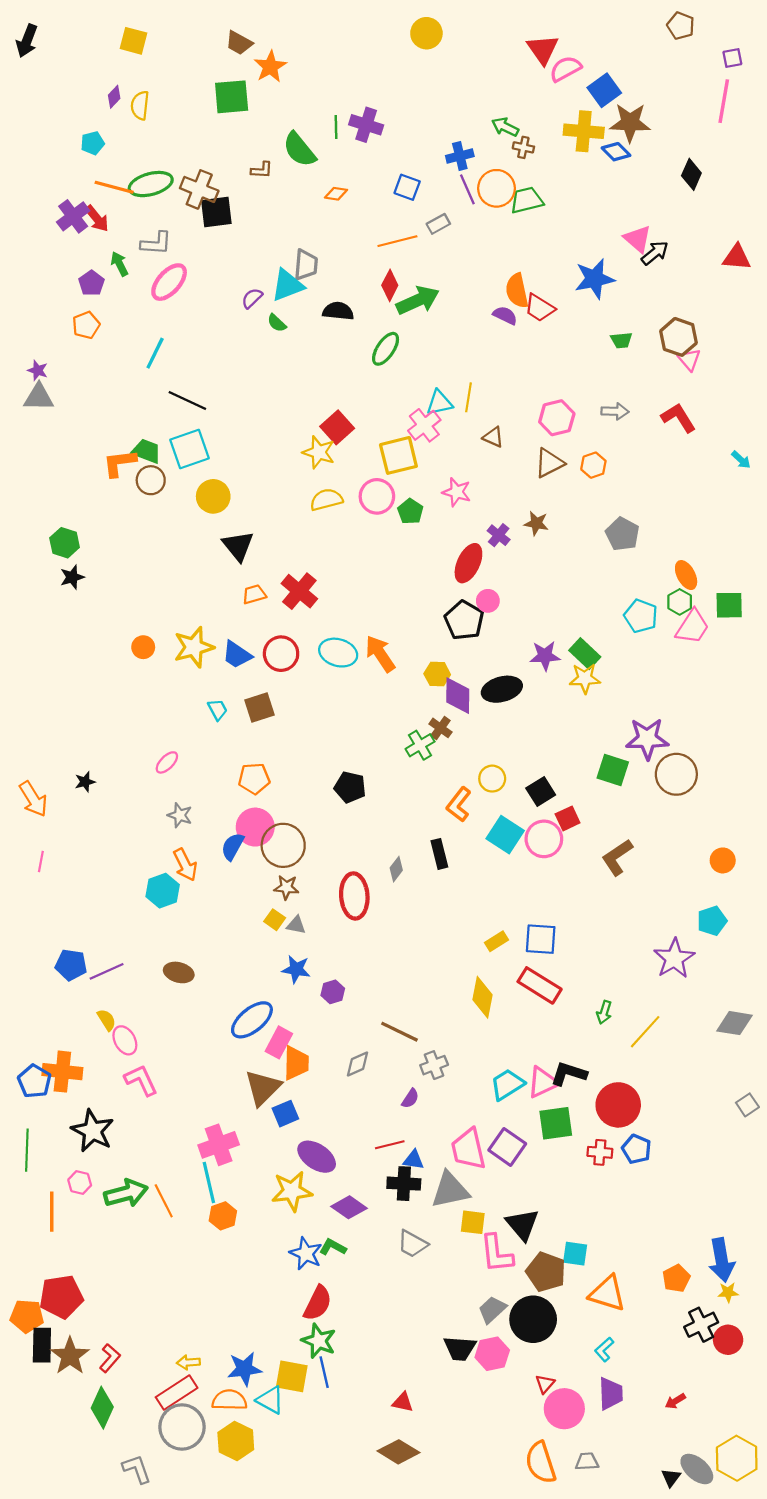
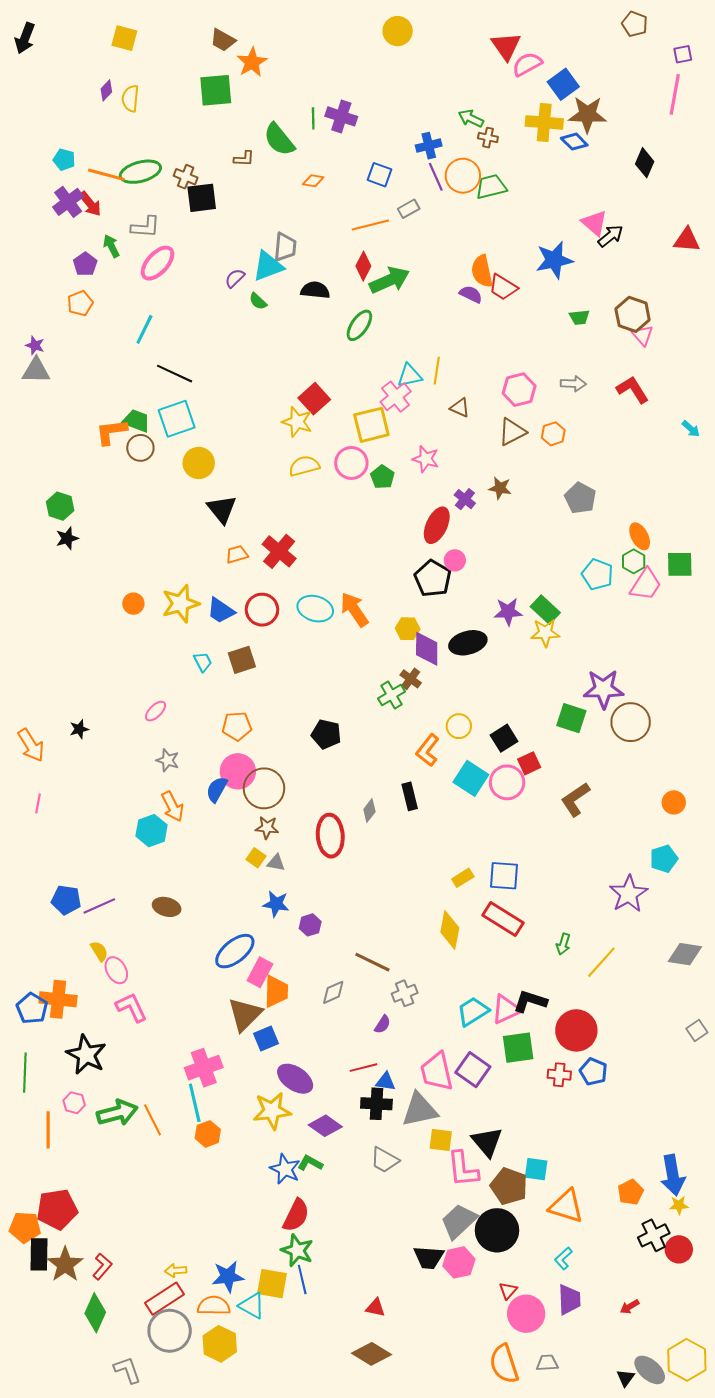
cyan pentagon: (93, 143) -> (64, 160), moved, turned 30
brown cross: (199, 189) -> (186, 177), size x0.7
gray trapezoid: (492, 1310) -> (459, 1221), size x1.4

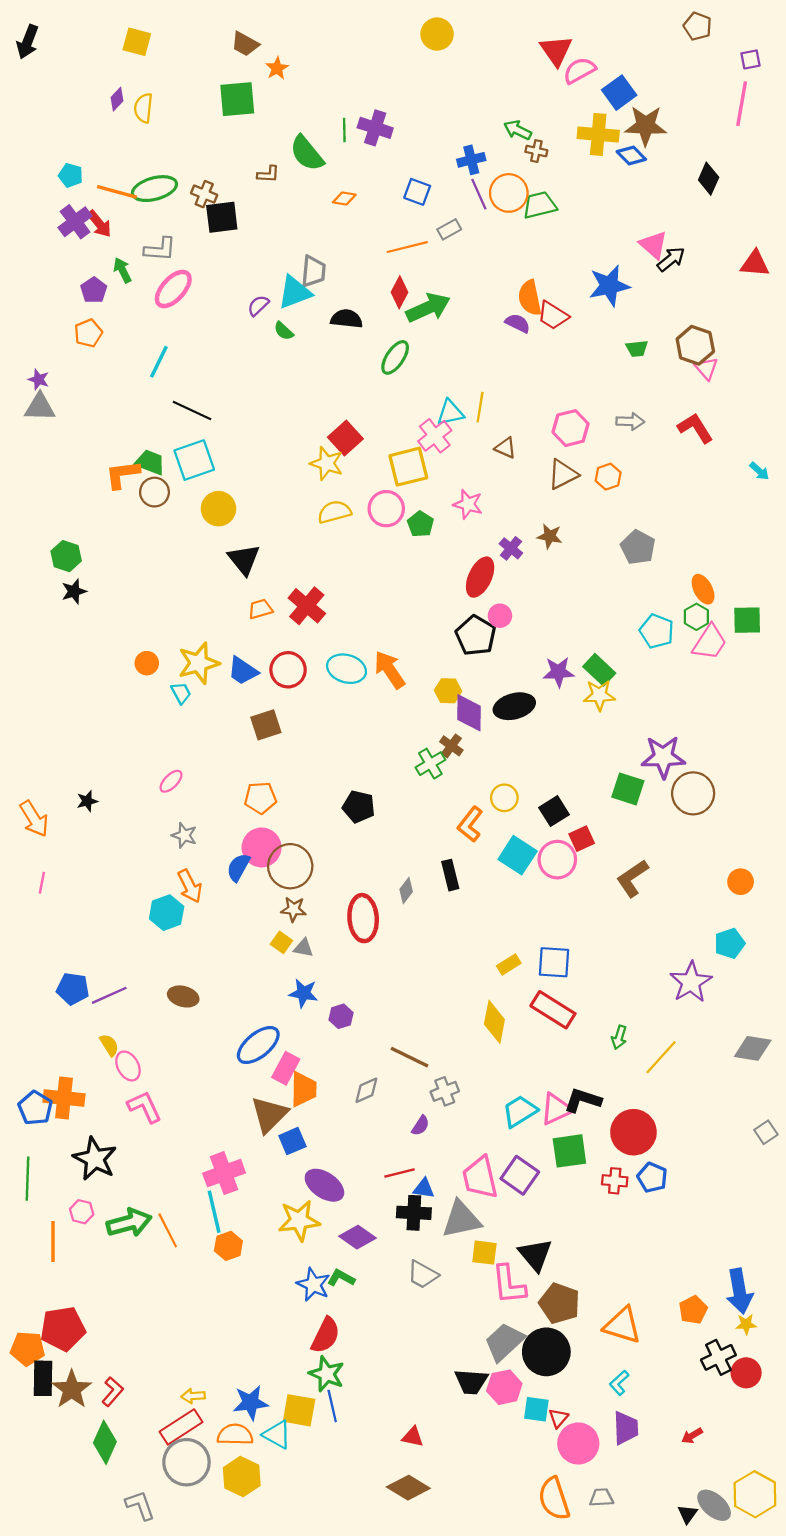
orange star: (252, 62) -> (277, 68), size x0.7
cyan trapezoid: (203, 662) -> (181, 693), moved
cyan square: (536, 1169) -> (536, 1409), moved

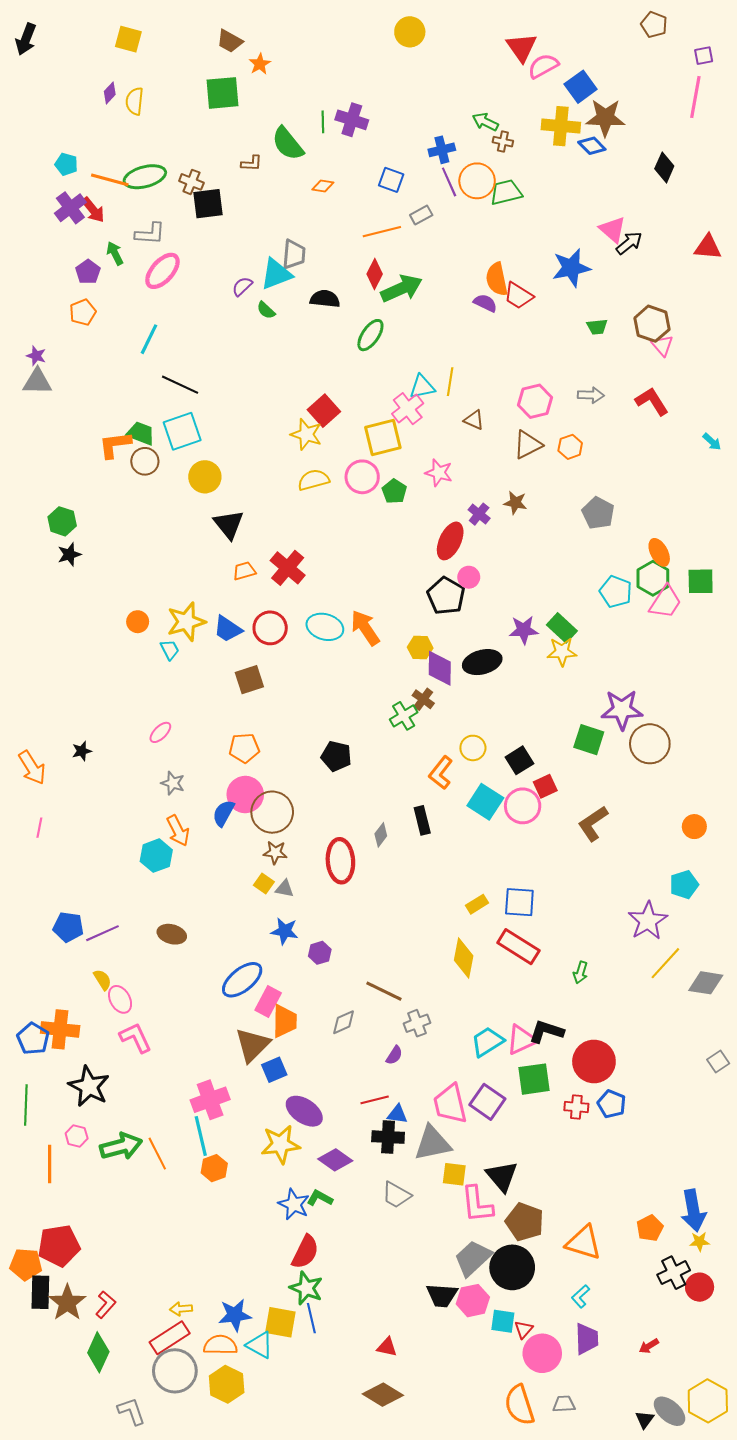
green hexagon: (696, 617) -> (653, 578), size x1.4
yellow line: (661, 1057) -> (665, 963), moved

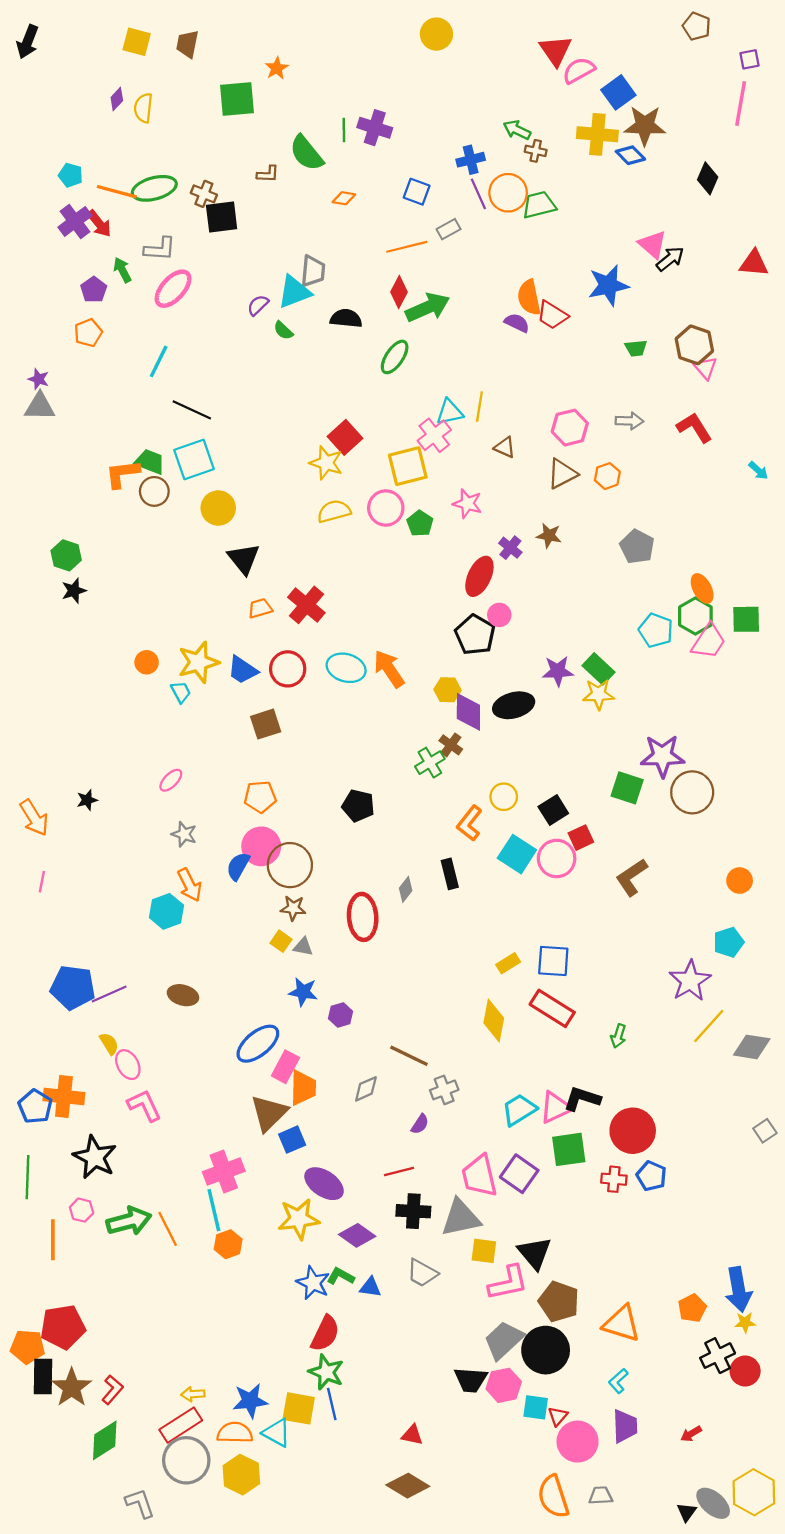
brown trapezoid: (230, 41) -> (187, 44), moved, turned 72
blue pentagon: (68, 927) -> (73, 987), size x1.4
blue triangle: (397, 1114) -> (370, 1287), moved
pink L-shape: (477, 1204) -> (508, 1283), turned -96
green diamond: (98, 1352) -> (105, 1440), turned 33

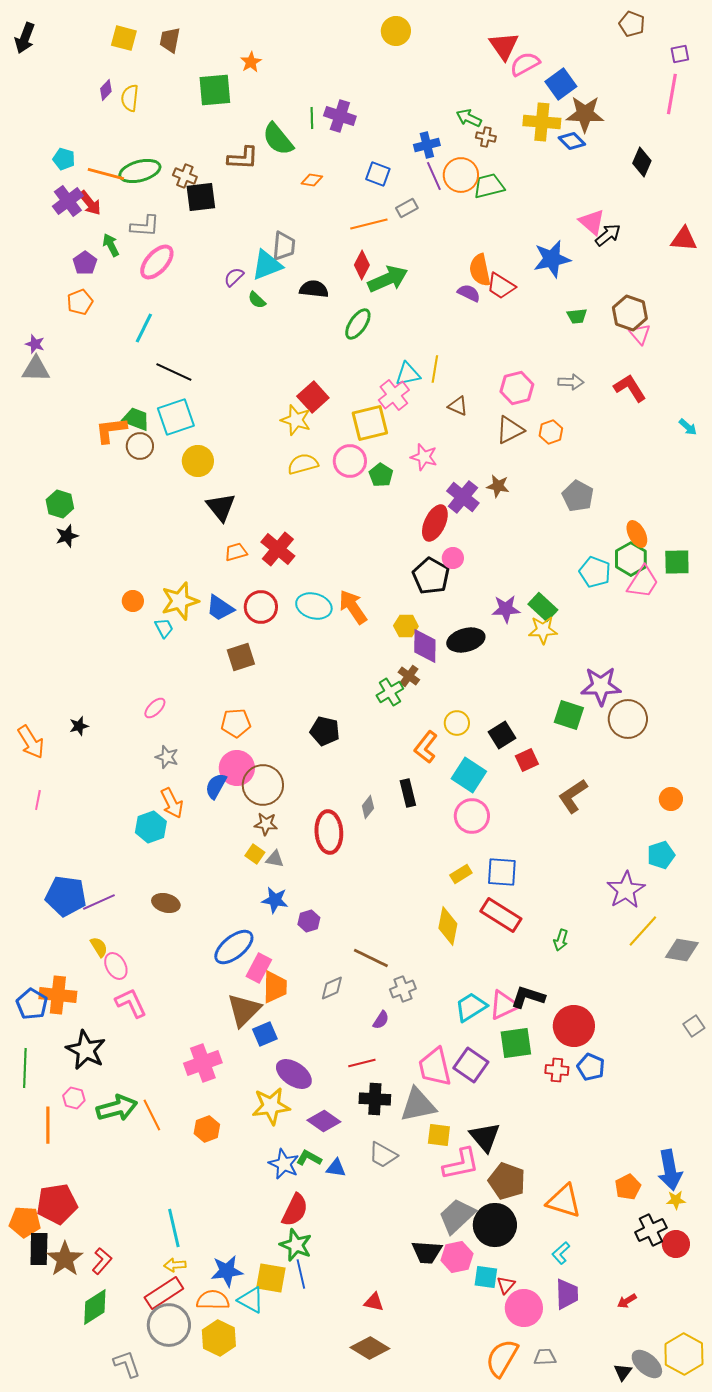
brown L-shape: (268, 174) -> (243, 158), size x1.5
purple cross: (510, 548) -> (463, 497), size x1.5
pink circle: (557, 858) -> (472, 816), moved
cyan line: (214, 1210) -> (174, 1228), moved
orange semicircle: (553, 1497) -> (502, 1358), turned 48

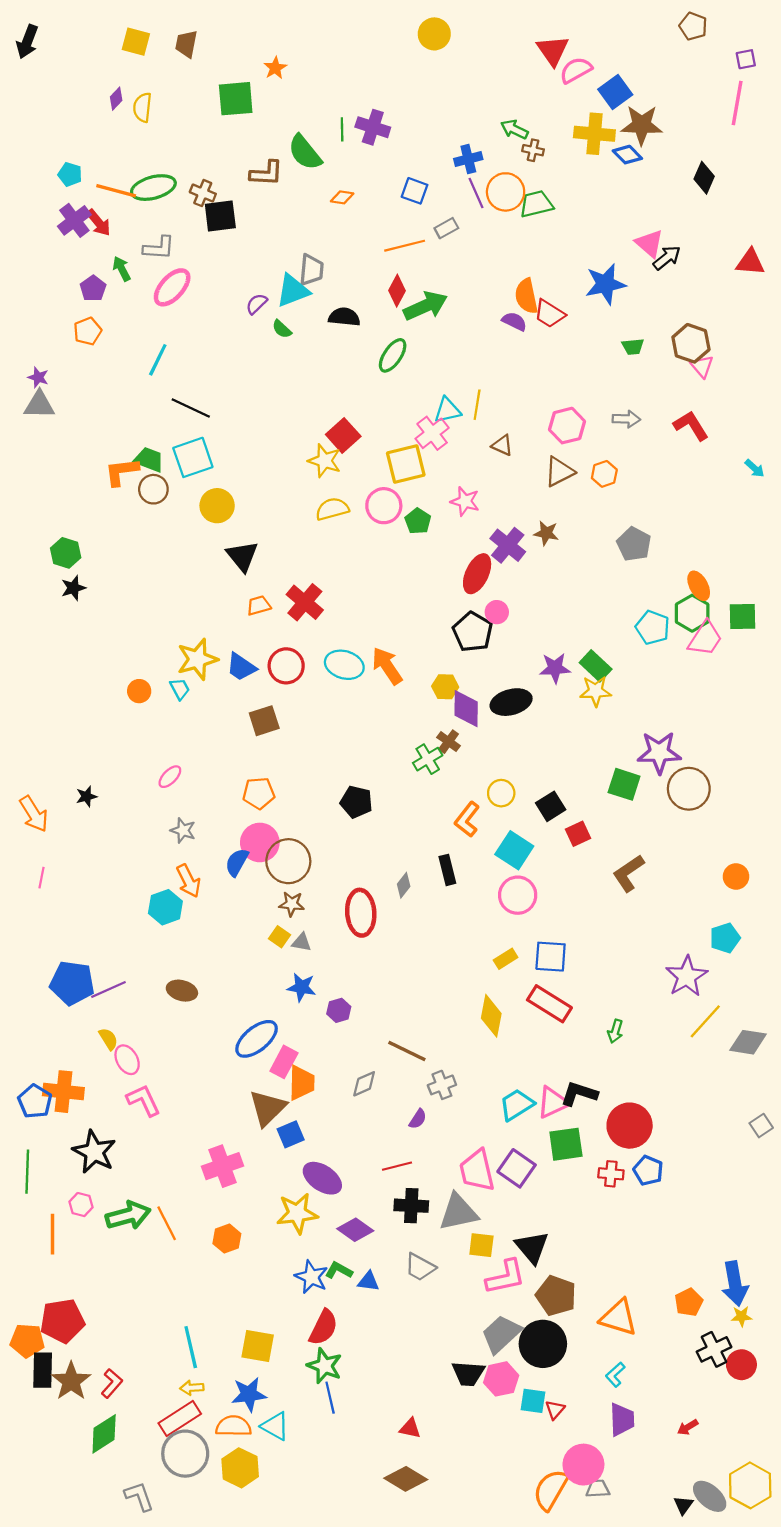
orange circle: (133, 601) -> (139, 691), moved
yellow square: (271, 1278) -> (258, 1346), moved
pink circle: (524, 1308) -> (583, 1465), moved

